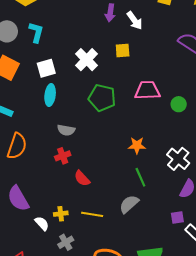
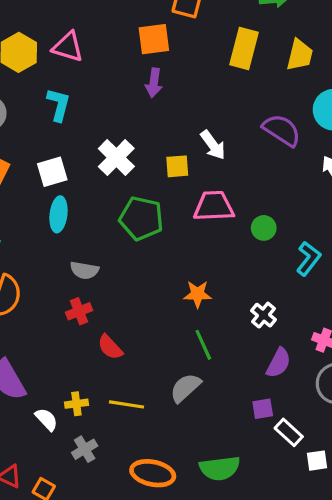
white arrow: (135, 21) -> (213, 145), moved
cyan L-shape: (36, 32) -> (59, 105), moved
yellow square: (123, 50) -> (177, 166), moved
white cross: (178, 159) -> (264, 315), size x0.7

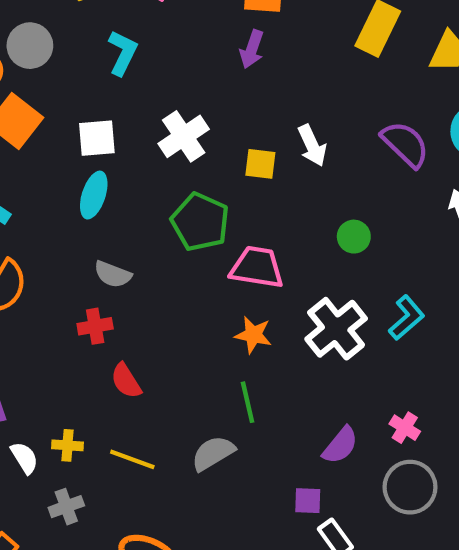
pink trapezoid: (214, 206) -> (257, 267), moved
green circle: (264, 228) -> (354, 237), moved
white cross: (264, 315) -> (336, 329), moved, size x1.8

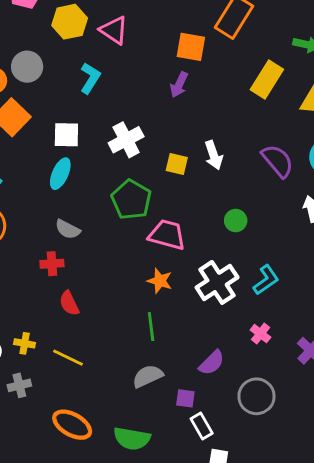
pink cross: (405, 428) -> (261, 334), moved
gray semicircle: (213, 453) -> (148, 376), moved

